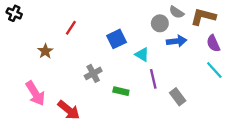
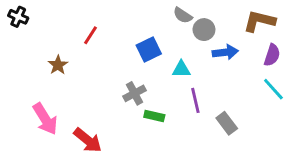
gray semicircle: (177, 12) -> (183, 15), moved
purple semicircle: (213, 43) -> (272, 55), turned -138
cyan triangle: (142, 54) -> (181, 69), turned -32
gray cross: (93, 73) -> (134, 93), moved

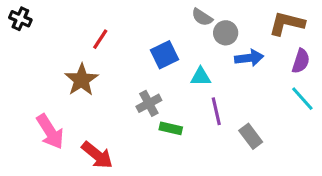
brown star: (58, 65) -> (81, 80), moved, size x1.5

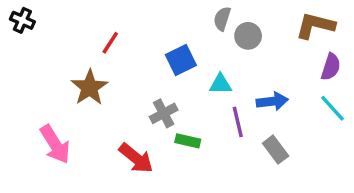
gray semicircle: (202, 17) -> (222, 19), turned 75
blue arrow: (249, 58) -> (272, 101), moved
red arrow: (97, 155) -> (136, 158), moved

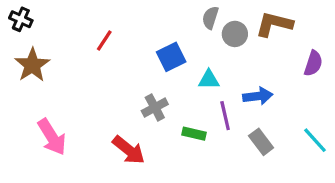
brown L-shape: (315, 26) -> (274, 24), moved
brown star: (90, 88) -> (32, 65), moved
cyan line: (332, 108) -> (315, 140), moved
green rectangle: (188, 141) -> (194, 134), moved

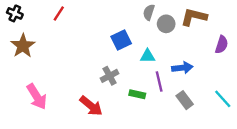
red line: (104, 41) -> (59, 13), moved

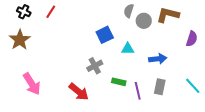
black cross: (15, 13) -> (24, 12), moved
purple line: (159, 82) -> (138, 91), moved
gray rectangle: (185, 100) -> (160, 87), turned 49

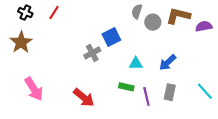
purple semicircle: (192, 39) -> (204, 26), moved, turned -119
cyan triangle: (128, 49) -> (136, 64), moved
blue arrow: (158, 59) -> (168, 62), turned 144
gray cross: (95, 66) -> (92, 53), moved

